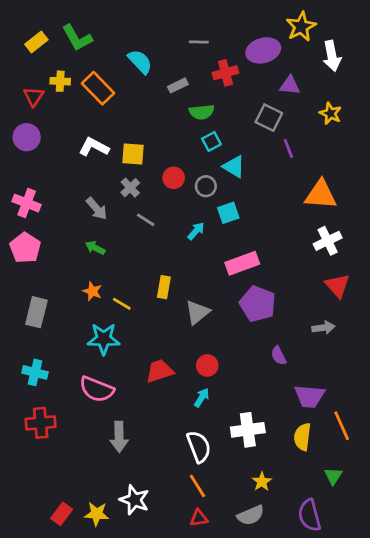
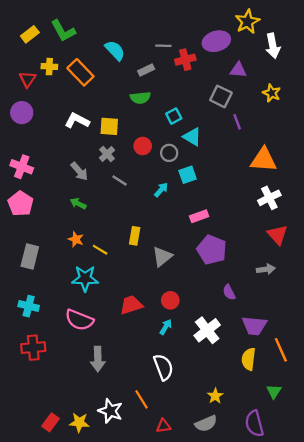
gray line: (199, 42) -> (163, 46), moved
green semicircle: (202, 112) -> (140, 98), moved
pink rectangle: (242, 263) -> (199, 216), size x0.7
white cross: (248, 430) -> (207, 330), moved, turned -30
orange line: (197, 486) -> (141, 399), moved

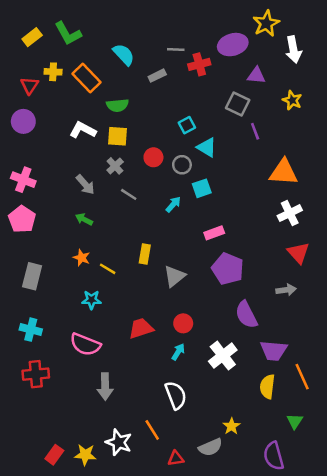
green semicircle: (140, 98) -> (118, 105), moved
cyan star: (85, 278) -> (91, 300), size x0.7
purple semicircle: (229, 292) -> (246, 315), size x1.6
gray semicircle: (206, 424) -> (210, 447), moved

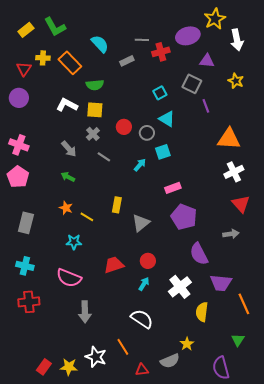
cyan square: (187, 125) -> (160, 93), moved
yellow semicircle: (267, 387) -> (202, 312), moved
white semicircle: (176, 395) -> (142, 319), turned -35

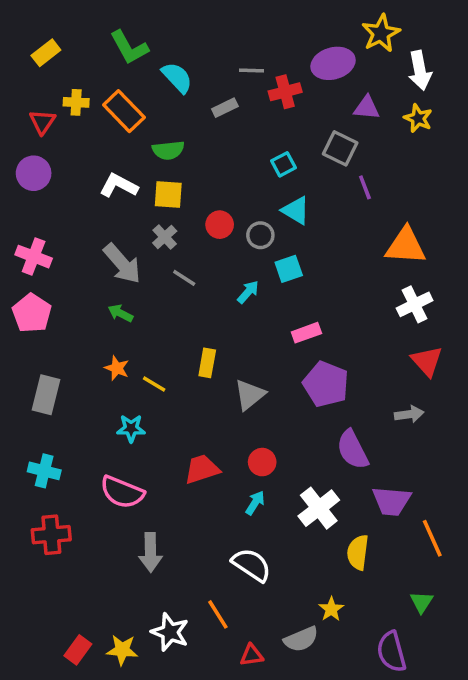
green L-shape: (55, 27) -> (129, 47), moved
yellow star: (236, 81) -> (418, 118), moved
gray arrow: (69, 149) -> (122, 264), size x1.4

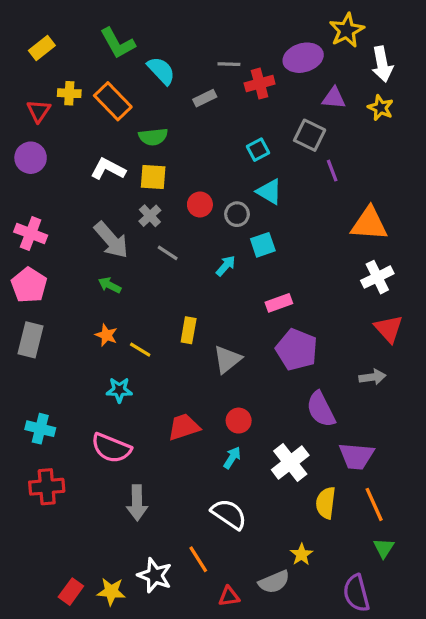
gray rectangle: (46, 395) -> (31, 340), moved
orange line: (432, 538) -> (374, 504), moved

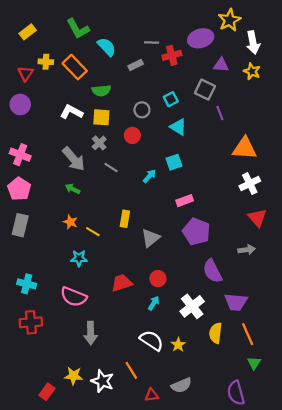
gray circle: (237, 214) -> (142, 110), moved
yellow star: (302, 554) -> (178, 345), moved
yellow star: (111, 592) -> (74, 376), moved

